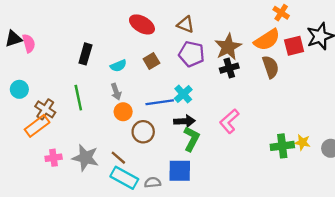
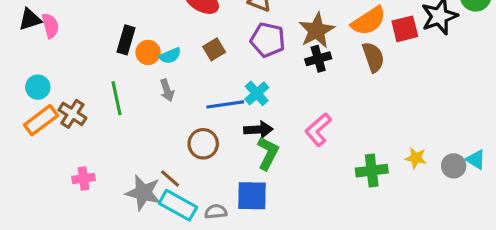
orange circle: (123, 112) -> (148, 52), moved
orange rectangle: (37, 126) -> (41, 120), moved
green cross: (282, 146) -> (372, 171), moved
gray star: (85, 158) -> (143, 193), moved

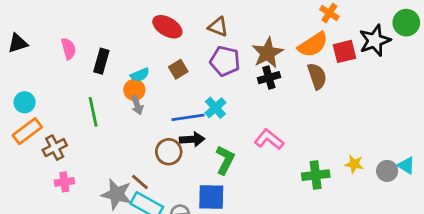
pink semicircle: (50, 26) -> (68, 49), moved
orange circle: (148, 52) -> (134, 90), moved
brown cross: (72, 114) -> (55, 148), moved, turned 30
black arrow: (258, 130) -> (192, 139), moved
pink L-shape: (318, 130) -> (269, 139), turned 80

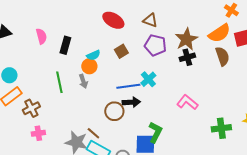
gray arrow: (137, 105) -> (83, 81), moved
green L-shape: (225, 160) -> (155, 132), moved

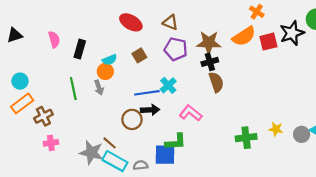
brown star: (186, 39) -> (209, 43), turned 30
brown semicircle: (222, 56) -> (216, 82), moved
pink L-shape: (187, 102) -> (191, 113), moved
green L-shape: (155, 132) -> (176, 142), turned 60

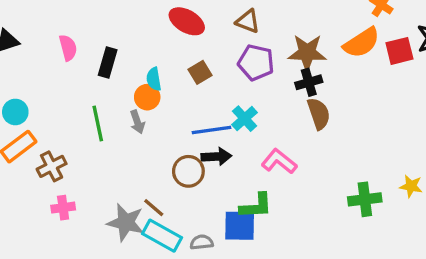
cyan semicircle: (110, 60) -> (154, 79), turned 104

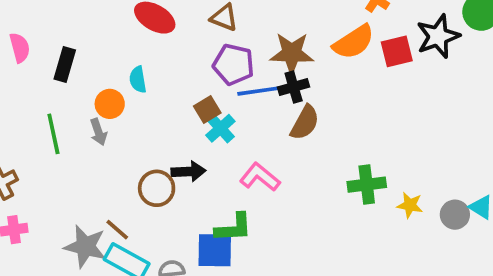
brown square: (200, 72) -> (207, 110), moved
cyan semicircle: (154, 79) -> (138, 80), moved
brown semicircle: (319, 114) -> (305, 123), turned 48
blue line: (211, 130) -> (260, 91), moved
green cross: (365, 199) -> (367, 185), moved

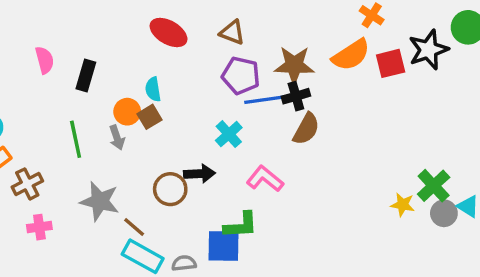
brown square: (207, 110) -> (150, 117), moved
green cross: (367, 185) -> (434, 186), moved, turned -36
gray star: (85, 246) -> (100, 201), moved

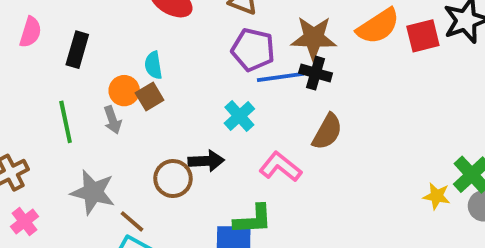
pink semicircle: (45, 60) -> (30, 32), turned 32
black cross: (296, 96) -> (316, 73), turned 32
brown semicircle: (306, 129) -> (327, 132), moved
pink cross: (39, 227) -> (25, 221), turned -30

